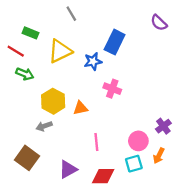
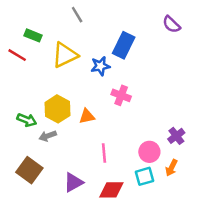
green arrow: (25, 74) -> (27, 120), moved

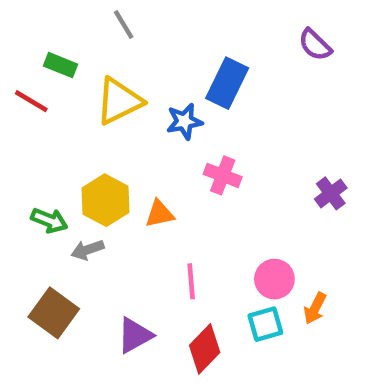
gray line: (77, 15) -> (124, 25), moved
purple cross: (176, 136) -> (331, 193), moved
red diamond: (111, 190) -> (205, 349), turned -45

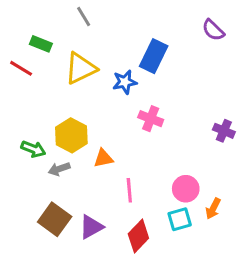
purple cross: (331, 193) -> (224, 131), turned -30
orange triangle: (160, 214) -> (103, 158), moved
brown square: (54, 313) -> (55, 219), moved

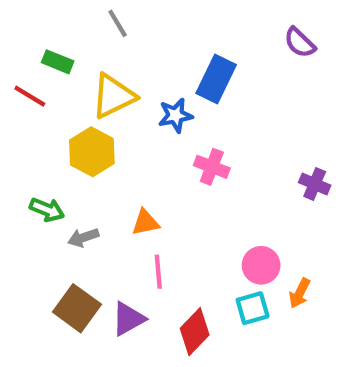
yellow hexagon: (71, 135) -> (92, 152), moved
pink line: (129, 190) -> (158, 272), moved

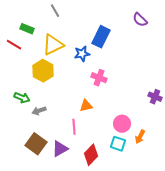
purple cross: (315, 184) -> (155, 97), moved
orange triangle: (145, 222) -> (86, 106), moved
cyan square: (253, 308) -> (118, 144), turned 35

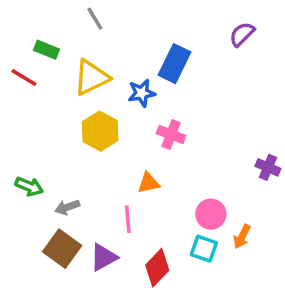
purple semicircle: (140, 20) -> (242, 34), turned 91
yellow hexagon: (43, 71) -> (100, 131), moved
green arrow: (22, 98) -> (29, 186), moved
gray arrow: (39, 111) -> (67, 207), moved

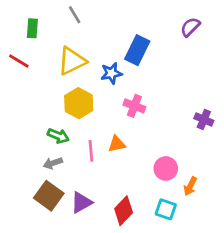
green rectangle: (46, 50) -> (32, 28), moved, turned 72
purple cross: (268, 167) -> (204, 119), moved
green arrow: (29, 186) -> (58, 136), moved
pink line: (128, 219) -> (91, 151), moved
cyan square: (204, 249) -> (166, 209), moved

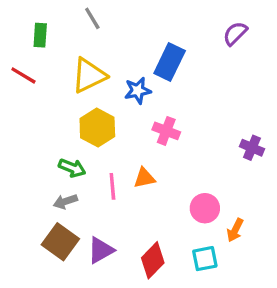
cyan square: (166, 209) -> (205, 259), turned -30

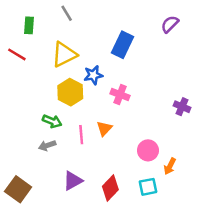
blue star: (138, 91) -> (93, 75), moved
orange triangle: (144, 178) -> (104, 129), turned -35
brown square: (60, 242) -> (18, 189), moved

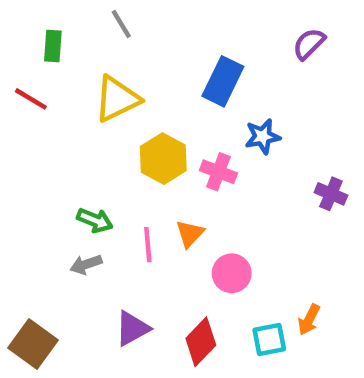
blue star: (93, 75) -> (263, 136), moved
yellow hexagon: (70, 92) -> (163, 159), moved
pink circle: (148, 150) -> (232, 273), moved
orange arrow: (170, 166) -> (309, 320), moved

